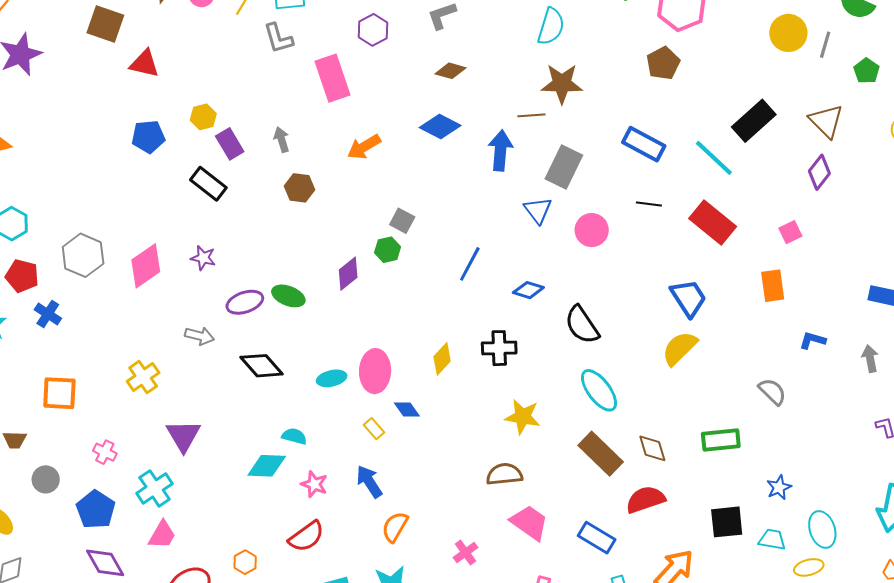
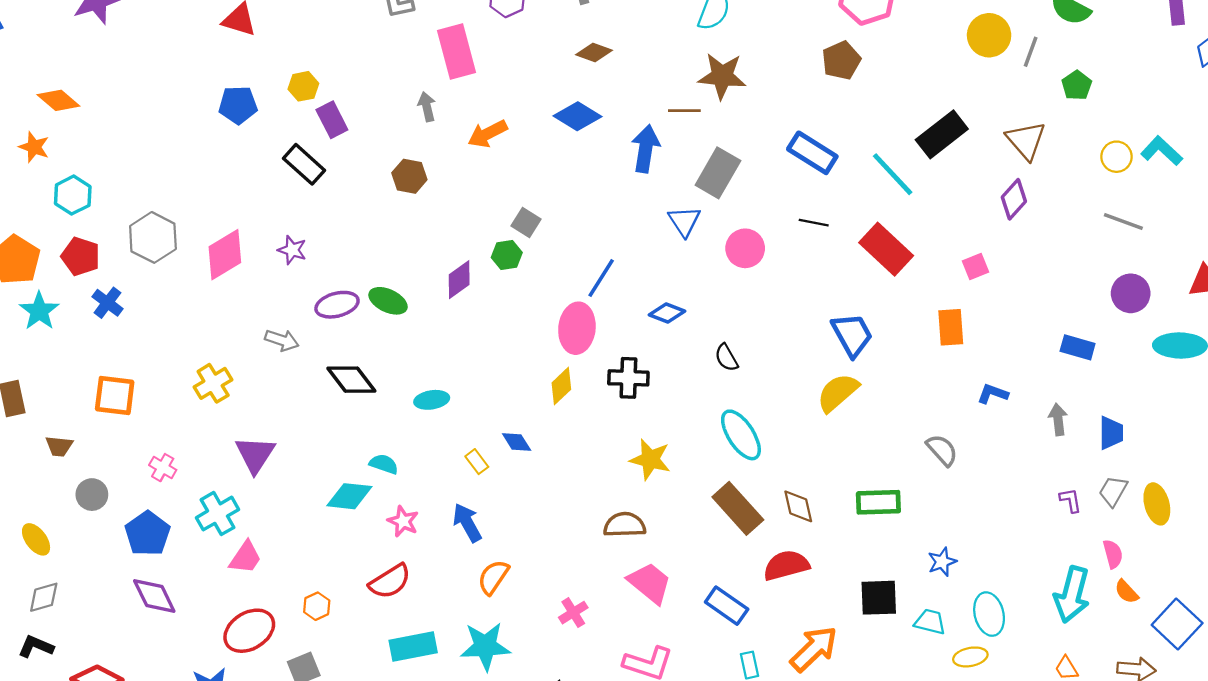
gray arrow: (282, 140) -> (427, 107), moved
black semicircle: (582, 325) -> (726, 358), size x0.6
pink ellipse: (375, 371) -> (577, 328), moved
pink trapezoid: (162, 535) -> (245, 558), moved

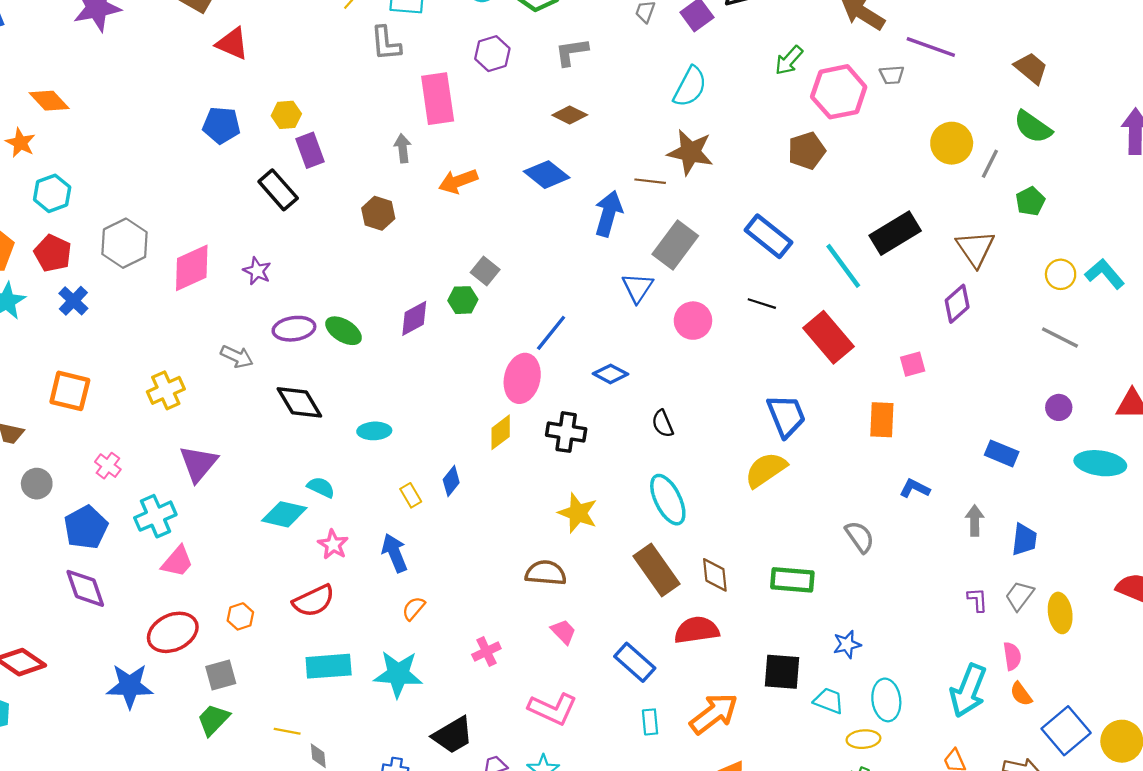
purple circle: (1131, 293) -> (1059, 407), size x0.7
blue diamond: (517, 442) -> (451, 481), turned 64
orange semicircle: (493, 577) -> (414, 608), size x0.7
pink trapezoid: (650, 583) -> (563, 632), size x0.6

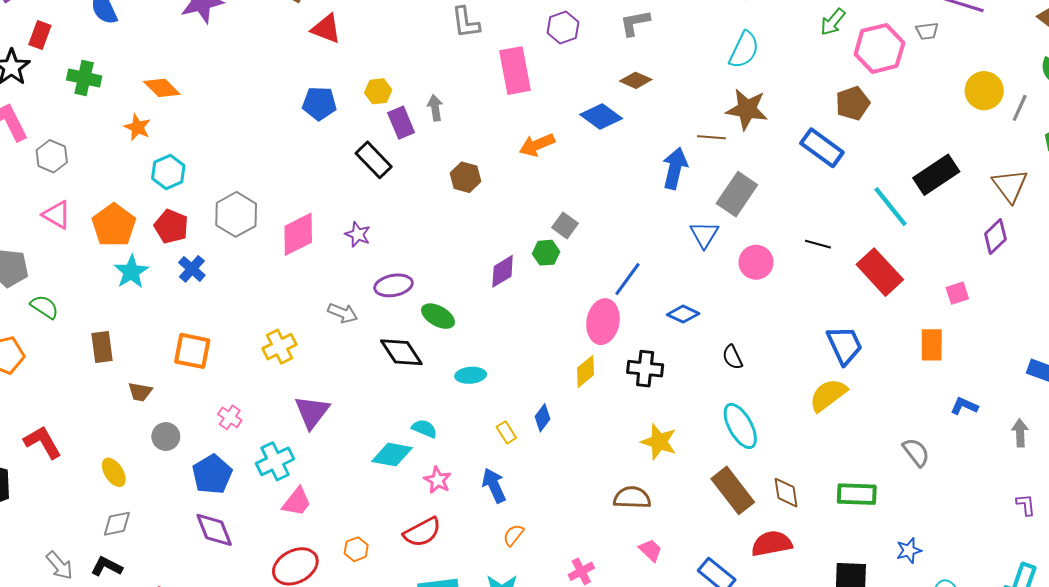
gray arrow: (403, 148) -> (435, 108), moved
blue diamond: (547, 175) -> (601, 116), moved
blue rectangle: (768, 236) -> (822, 148), moved
green ellipse: (344, 331) -> (438, 316), moved

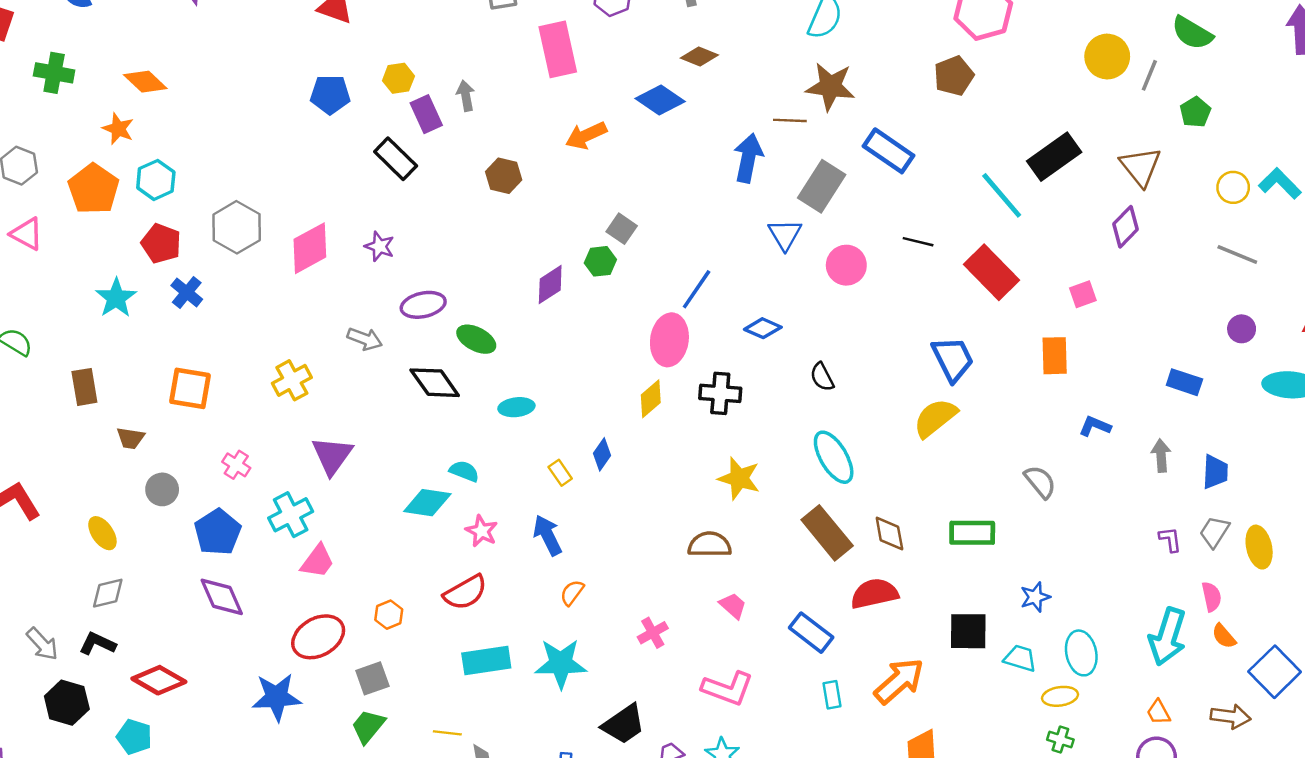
blue rectangle: (822, 148) -> (889, 151), moved
orange pentagon: (114, 225) -> (93, 189), moved

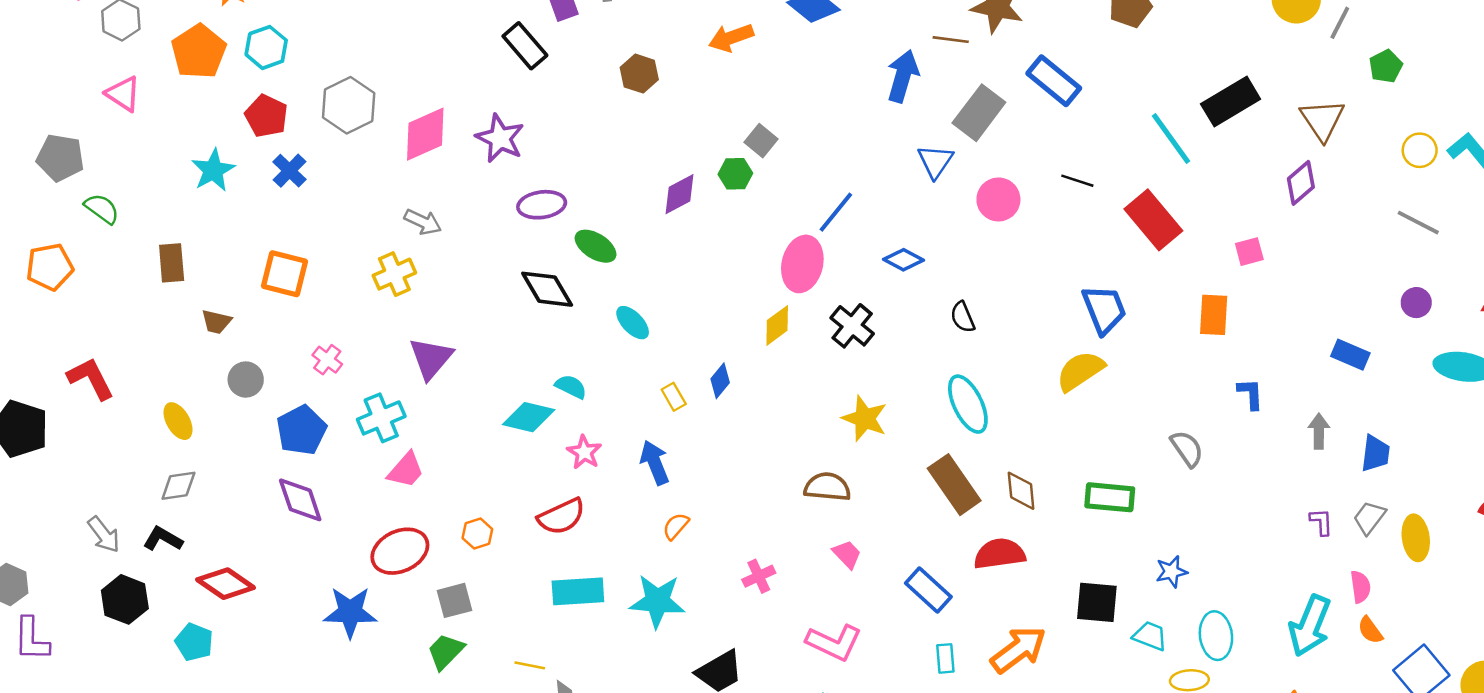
purple star: (379, 246) -> (500, 138), size x1.5
gray arrow: (365, 339) -> (423, 222), moved
black cross: (720, 393) -> (852, 326), turned 30
cyan ellipse: (516, 407) -> (633, 323), turned 48
blue L-shape: (1095, 426) -> (1251, 394), turned 60

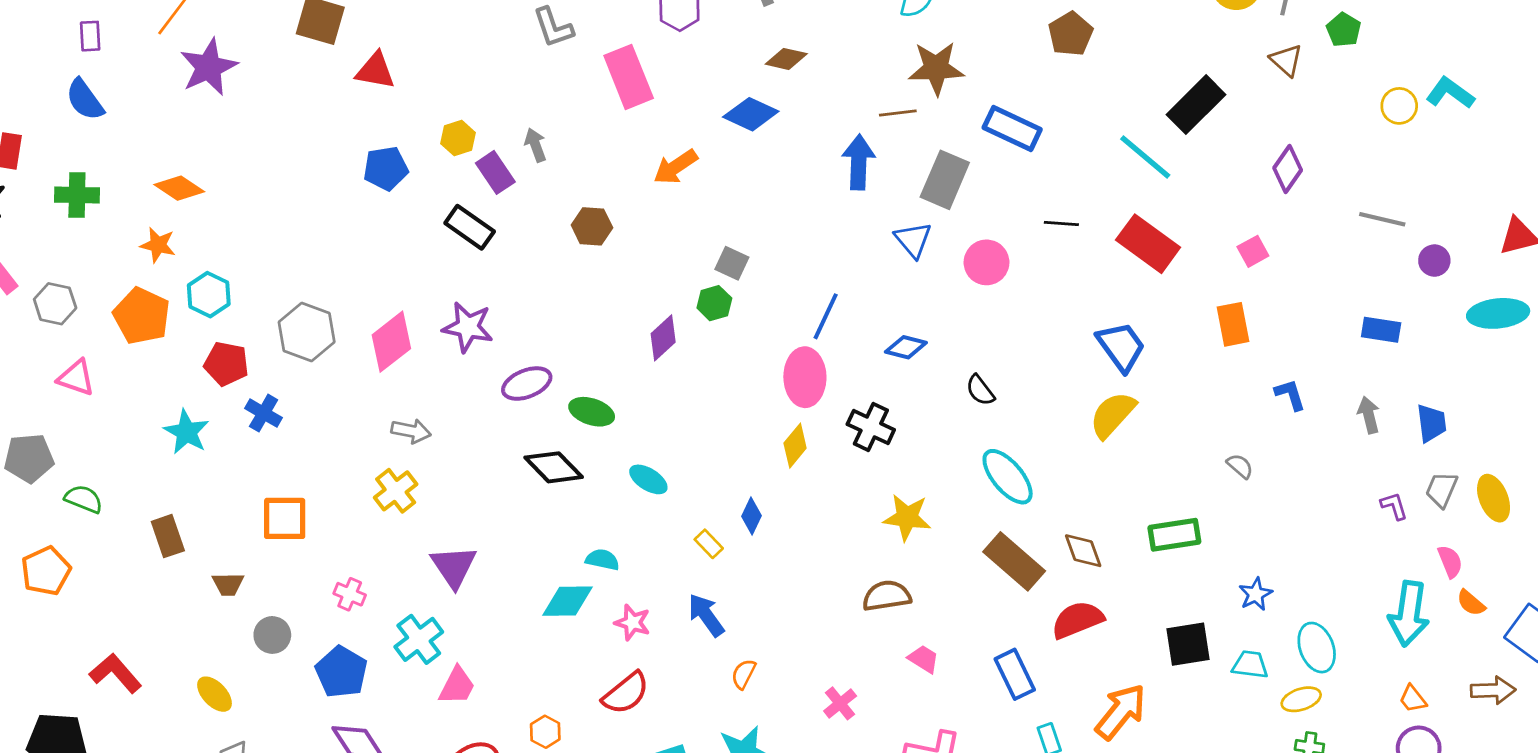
brown triangle: (1322, 120) -> (1286, 60), moved, size x0.7
gray line: (1418, 223) -> (1382, 219), moved
gray semicircle: (1187, 449) -> (1240, 466), size x0.7
blue rectangle: (928, 590) -> (1015, 674), turned 36

